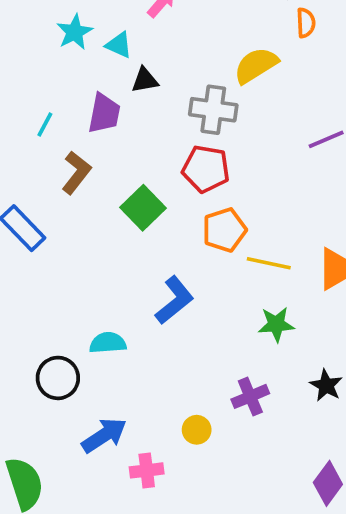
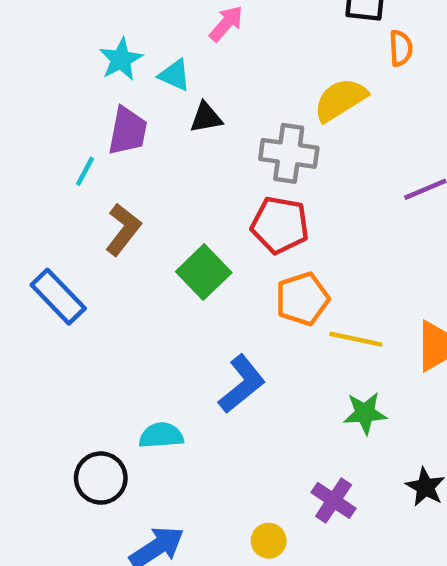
purple trapezoid: (104, 113) -> (128, 131), moved
purple cross: (250, 396) -> (334, 500), turned -33

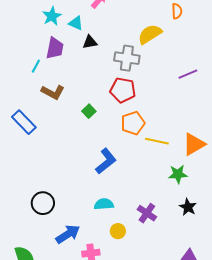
brown L-shape: (123, 230) -> (53, 92), turned 80
green square: (204, 272) -> (89, 111), size x0.6
green star: (365, 413) -> (178, 174), moved
cyan semicircle: (161, 435) -> (104, 204), moved

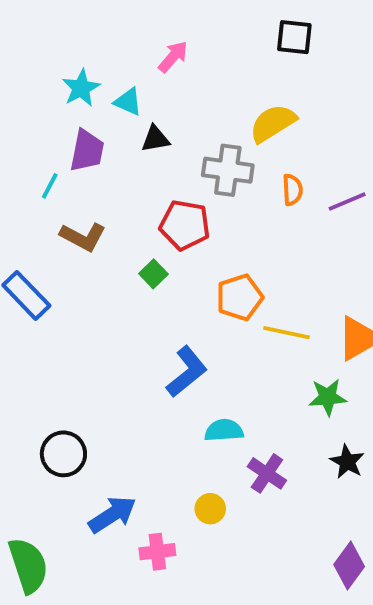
orange semicircle: (177, 11) -> (292, 190), moved
red pentagon: (123, 90) -> (185, 225), moved
cyan semicircle: (104, 204) -> (224, 430), moved

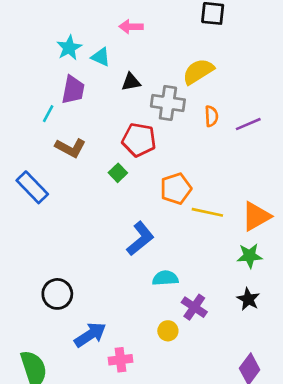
pink arrow: (173, 57) -> (131, 27), turned -130
black triangle: (155, 139) -> (131, 82), moved
green star: (328, 397) -> (250, 256), moved
yellow circle: (210, 509) -> (168, 331), moved

